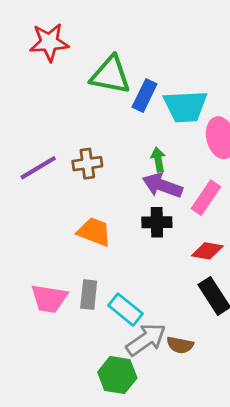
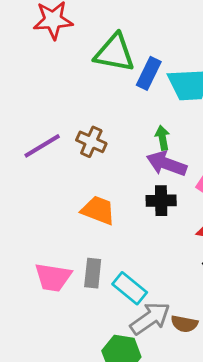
brown cross: (87, 164) -> (91, 142), turned 32

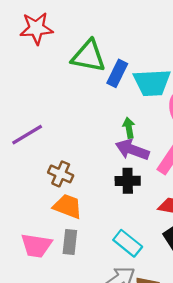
brown cross: (91, 142) -> (61, 174), moved
orange trapezoid: (98, 210) -> (68, 206), moved
cyan rectangle: (130, 288) -> (128, 243), moved

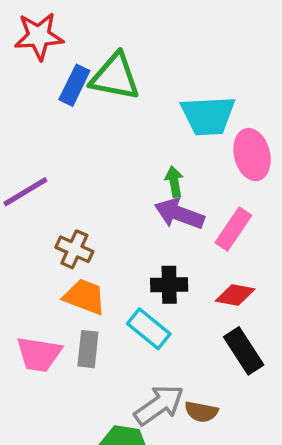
blue rectangle: (117, 73) -> (74, 85), moved
black cross: (128, 181) -> (169, 285), moved
cyan rectangle: (128, 243) -> (149, 329), moved

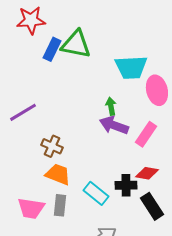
black cross: (169, 285) -> (126, 185), moved

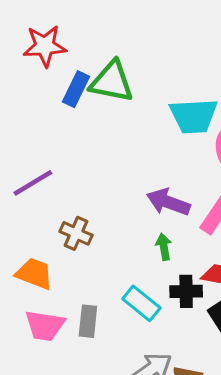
green arrow: (111, 106) -> (164, 247), moved
orange trapezoid: (58, 174) -> (34, 274), moved

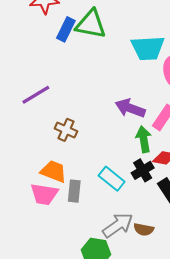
green arrow: (164, 247) -> (144, 139), moved, size x1.4
orange trapezoid: (34, 274) -> (54, 171), moved
black cross: (186, 291) -> (143, 170), turned -30

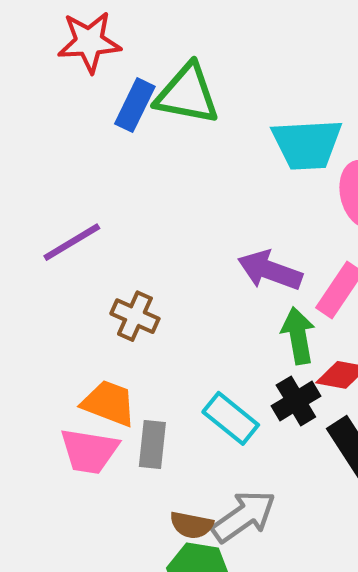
brown semicircle: (144, 229) -> (192, 525), moved

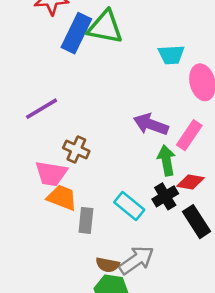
blue rectangle: (135, 105) -> (76, 33), size x1.4
cyan trapezoid: (307, 144) -> (171, 55), size x0.7
pink trapezoid: (89, 451) -> (51, 174), moved

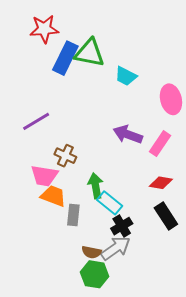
cyan trapezoid: (171, 55) -> (126, 76), moved, turned 30
green arrow: (166, 160) -> (96, 186), moved
black cross: (165, 196) -> (122, 226), moved

